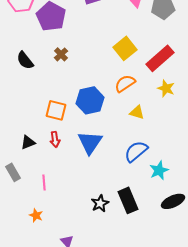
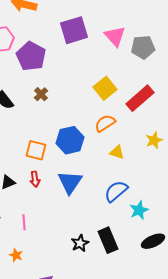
yellow star: (166, 88) -> (154, 140), moved, turned 30

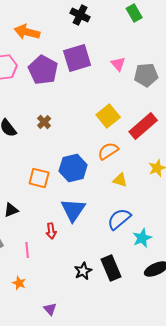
pink triangle: (115, 36) -> (118, 64), size x0.7
purple pentagon: (31, 56) -> (43, 70), moved
red arrow: (35, 179) -> (51, 231), moved

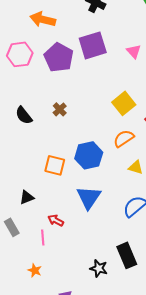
red arrow: (51, 231) -> (56, 220), moved, turned 126
black star: (83, 271) -> (99, 268), moved, turned -30

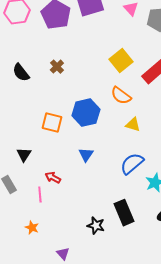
orange semicircle: (124, 138) -> (121, 96), turned -110
black triangle: (27, 197) -> (24, 155), turned -35
blue triangle: (89, 197) -> (86, 155), size x0.6

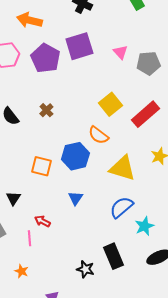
orange semicircle: (121, 96) -> (98, 135), moved
yellow triangle: (133, 125) -> (122, 168), size x1.8

